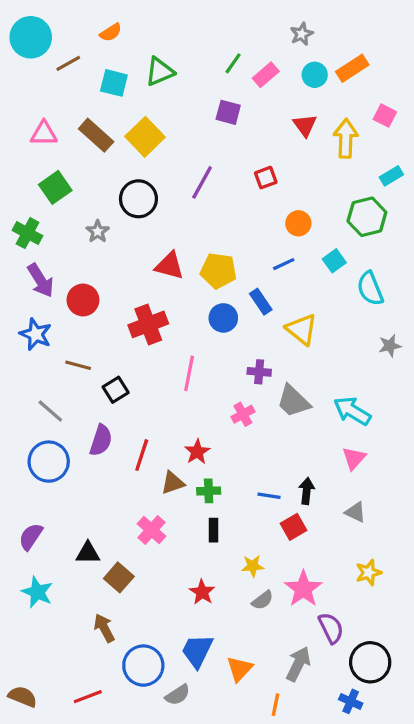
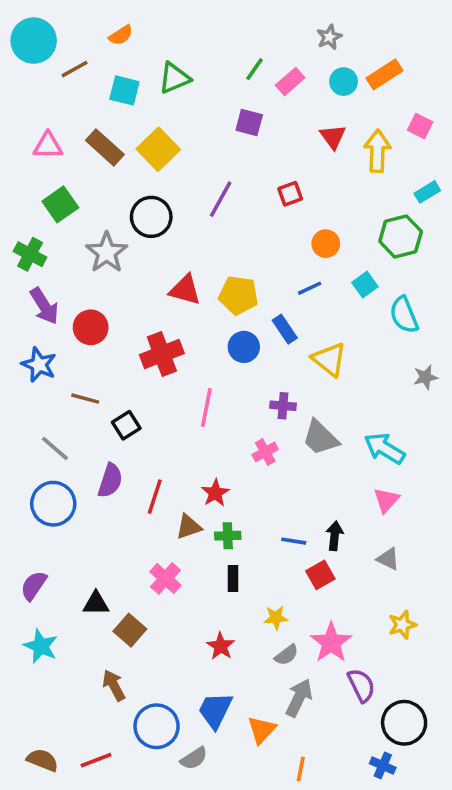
gray star: (98, 231) -> (107, 253), size x1.6
gray arrow: (298, 664) -> (299, 698), moved
brown semicircle: (23, 697) -> (43, 760), moved

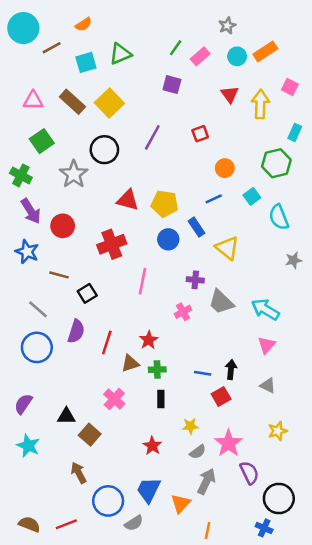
cyan square: (124, 90) -> (86, 62), turned -30
cyan rectangle: (427, 192) -> (295, 132), turned -35

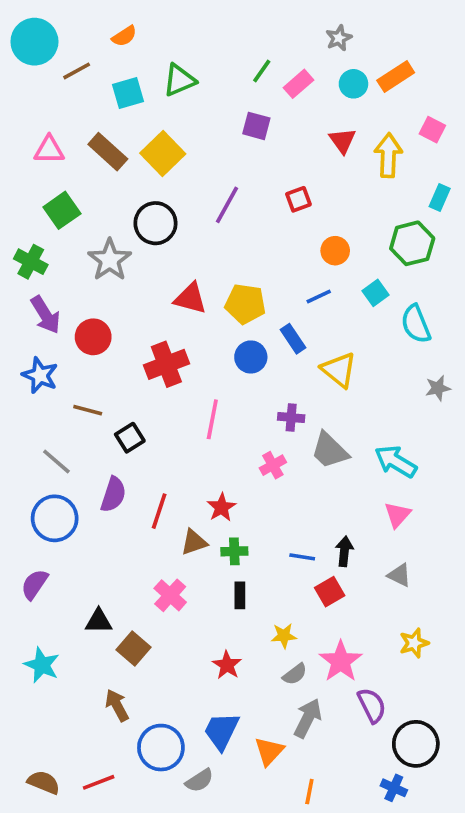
purple semicircle: (23, 404) -> (34, 584), moved

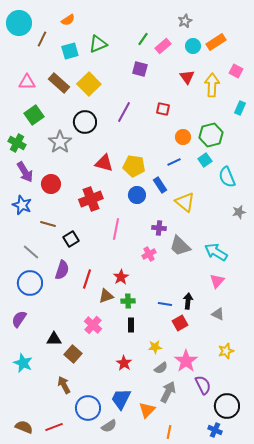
brown line: (77, 71) -> (42, 39), turned -35
red square: (298, 199) -> (163, 109), turned 32
green hexagon: (412, 243) -> (211, 135), moved

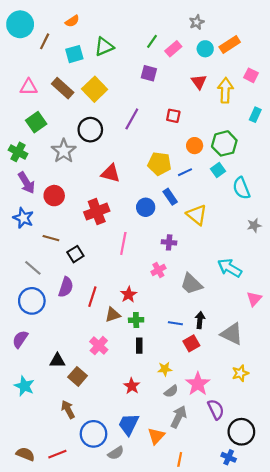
yellow pentagon: (134, 166) -> (159, 164), moved
gray trapezoid: (180, 246) -> (191, 284), moved
pink triangle: (217, 281) -> (254, 299), moved
gray triangle: (218, 314) -> (232, 334), size x1.6

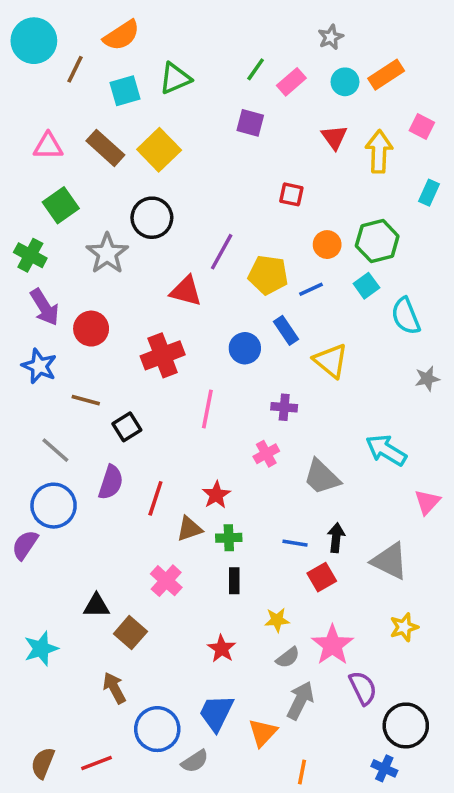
orange semicircle: (72, 21) -> (121, 35), size x1.5
purple line: (132, 119) -> (222, 252), moved
purple semicircle: (20, 339) -> (25, 545), moved
cyan star: (24, 386) -> (41, 649), turned 30
brown semicircle: (25, 454) -> (43, 763), turned -90

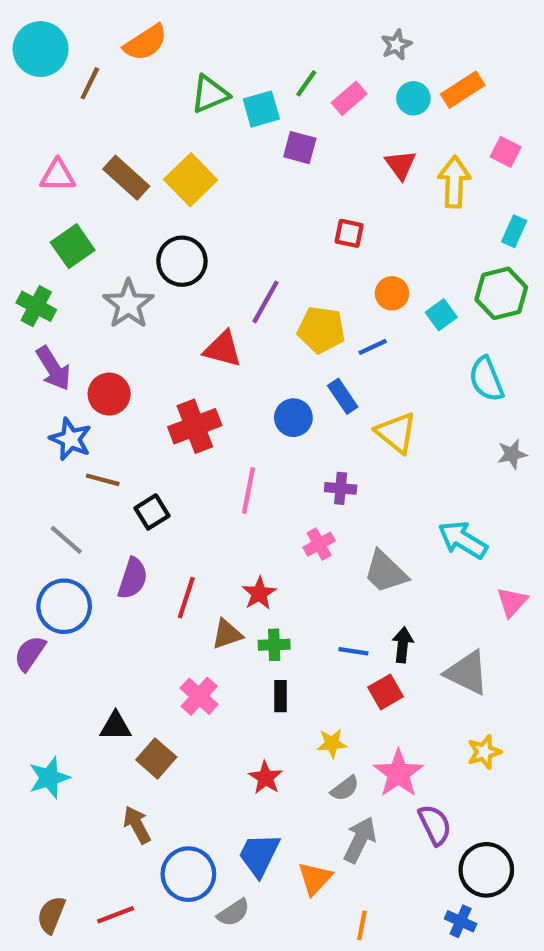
cyan square: (125, 91) -> (261, 109), moved
green hexagon: (377, 241) -> (501, 293), moved
cyan square: (366, 286) -> (441, 315), moved
blue star: (39, 366) -> (71, 439), moved

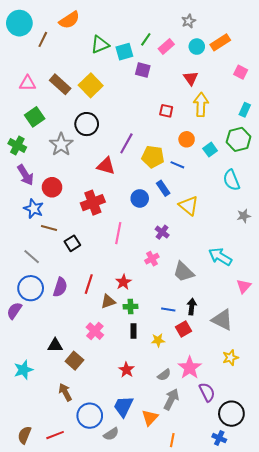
yellow arrow: (454, 182) -> (201, 105), moved
blue line: (373, 347) -> (177, 165), turned 48
purple cross: (341, 488) -> (162, 232), turned 32
purple semicircle: (133, 578) -> (60, 287), moved
yellow star: (332, 743) -> (158, 340), moved

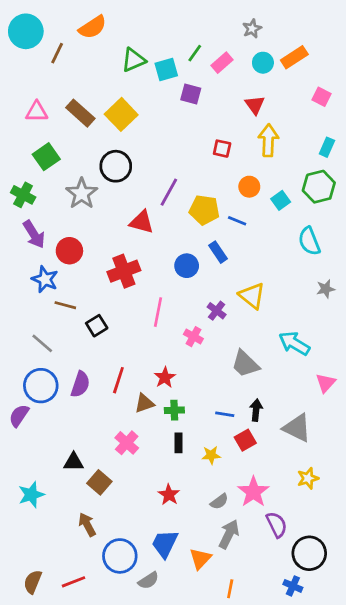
yellow triangle: (189, 206) -> (252, 296), moved
pink cross: (152, 259) -> (193, 337), moved, turned -32

